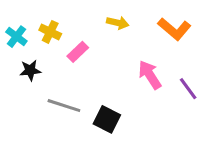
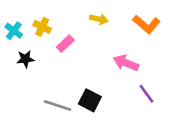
pink arrow: (150, 75) -> (126, 63), turned -35
purple line: (188, 89) -> (146, 94), moved
gray line: (64, 106) -> (58, 105), moved

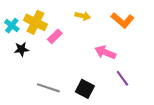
yellow cross: (42, 27) -> (35, 22), size x1.5
black square: (90, 100) -> (85, 89), moved

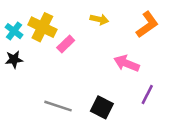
orange L-shape: (122, 20) -> (147, 25), turned -75
black star: (21, 49) -> (14, 60), moved
purple line: (122, 78) -> (147, 94), turned 63

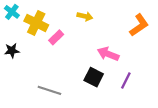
orange L-shape: (147, 25) -> (139, 25), moved
cyan cross: (14, 31) -> (12, 12), moved
black square: (102, 107) -> (94, 77), moved

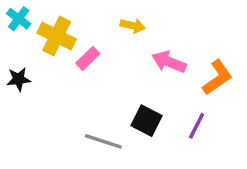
orange L-shape: (139, 25) -> (217, 77), moved
pink arrow: (108, 54) -> (169, 62), moved
gray line: (49, 90) -> (103, 141), moved

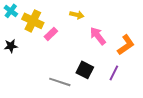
pink arrow: (169, 62) -> (98, 36), turned 30

